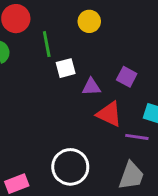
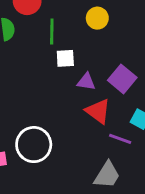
purple square: (127, 77) -> (122, 79), size x1.4
white circle: (70, 167) -> (34, 145), moved

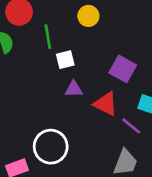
purple triangle: (86, 82) -> (74, 89), moved
purple line: (120, 139) -> (131, 126), turned 30

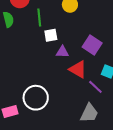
purple triangle: (74, 89) -> (62, 52), moved

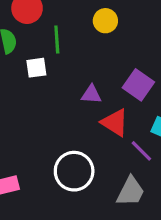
white square: (51, 35) -> (36, 68), moved
white circle: (36, 98) -> (74, 171), moved

